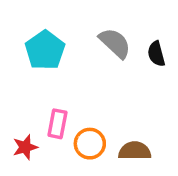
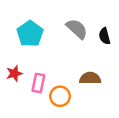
red star: (25, 147) -> (14, 73), moved
brown semicircle: (135, 151) -> (90, 78), moved

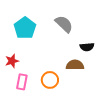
black semicircle: (105, 36) -> (87, 47), moved, turned -80
pink rectangle: (38, 83) -> (22, 82), moved

